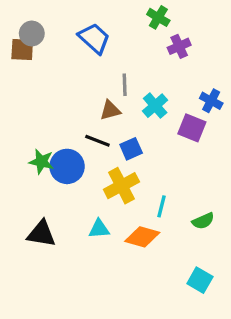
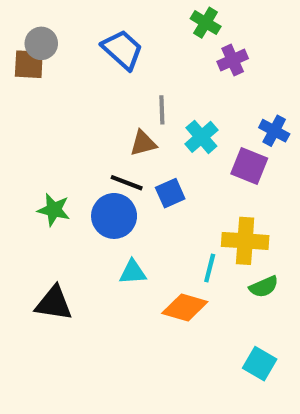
blue circle: (67, 166) -> (114, 216), moved
yellow cross: (121, 186) -> (245, 241), moved, turned 32
cyan triangle: (99, 229) -> (133, 272), moved

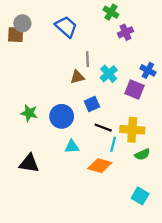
black line: (127, 183) -> (103, 128), moved

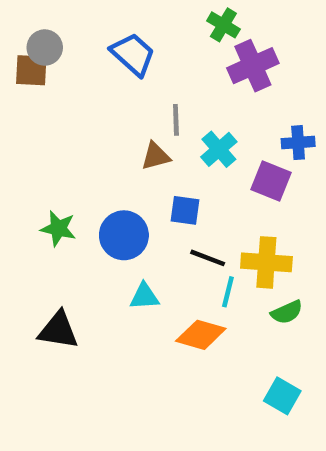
purple cross: (126, 32) -> (253, 66), size x1.5
blue cross: (148, 70) -> (298, 143), turned -32
blue square: (92, 104) -> (185, 210), turned 32

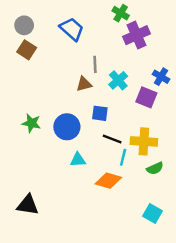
brown square: (31, 70) -> (27, 50), moved, turned 30
blue cross: (298, 143) -> (161, 77), turned 35
black triangle: (58, 330) -> (28, 205), moved

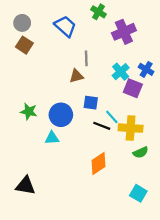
green cross: (121, 13) -> (99, 12), moved
cyan cross: (118, 80) -> (121, 72), moved
cyan line: (123, 157) -> (112, 117), moved, turned -56
cyan triangle: (78, 160) -> (52, 138), moved
orange diamond: (108, 181) -> (99, 163), turned -50

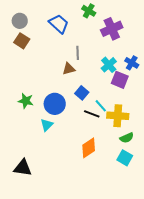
blue square: (91, 103) -> (82, 93), turned 32
cyan triangle: (52, 138) -> (47, 125), turned -40
cyan square: (138, 193) -> (125, 158), moved

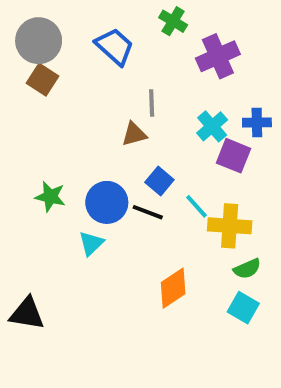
gray circle: (20, 21) -> (39, 41), size x1.5
blue cross: (132, 63) -> (257, 123), turned -32
black line: (92, 114) -> (148, 212), moved
black triangle: (23, 168) -> (27, 314), moved

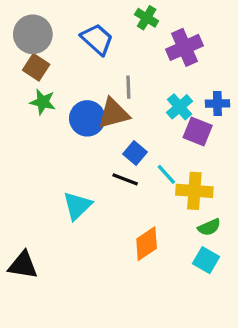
brown triangle: (134, 134) -> (114, 113), size x1.5
green star: (50, 197) -> (43, 102), moved
blue circle: (107, 202) -> (87, 118), moved
cyan triangle: (91, 243) -> (77, 206), size x1.4

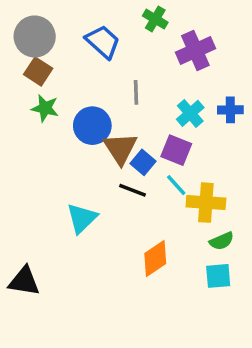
brown triangle: (114, 113) -> (120, 148), moved, turned -48
purple square: (198, 132) -> (176, 150), moved
cyan square: (206, 260) -> (218, 276), turned -35

